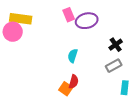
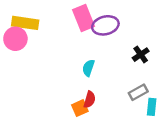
pink rectangle: (69, 15) -> (84, 18), size x1.5
gray rectangle: (114, 66) -> (138, 92), moved
orange square: (66, 89) -> (80, 108), turned 32

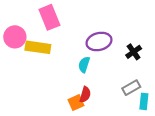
pink rectangle: (84, 18) -> (49, 17), moved
yellow rectangle: (25, 23) -> (38, 47), moved
purple ellipse: (105, 25) -> (99, 42), moved

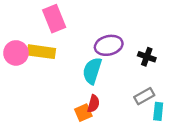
pink circle: (15, 37) -> (16, 53), moved
black cross: (134, 52) -> (147, 57), turned -35
cyan semicircle: (84, 65) -> (92, 71), size x1.5

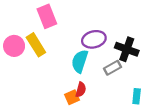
yellow rectangle: (41, 52) -> (36, 45), turned 50
black cross: (147, 57) -> (127, 49), size x1.5
gray rectangle: (144, 96) -> (113, 68), moved

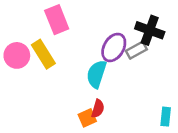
purple ellipse: (94, 39) -> (114, 47), turned -45
black cross: (127, 49) -> (150, 30), moved
gray rectangle: (113, 68) -> (136, 50), moved

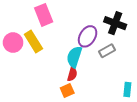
gray rectangle: (136, 50) -> (107, 51), moved
red semicircle: (98, 109) -> (72, 74), moved

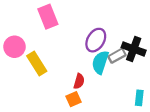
black cross: (115, 23) -> (134, 49), moved
yellow rectangle: (33, 41) -> (37, 63), moved
cyan semicircle: (74, 57) -> (100, 62), moved

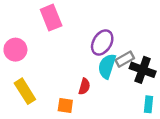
black cross: (134, 49) -> (143, 70), moved
yellow rectangle: (37, 63) -> (25, 91), moved
orange square: (74, 99) -> (65, 105), moved, turned 32

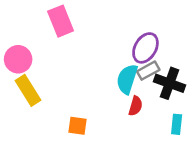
purple ellipse: (102, 42) -> (145, 48), moved
red semicircle: (84, 86) -> (136, 106), moved
yellow rectangle: (25, 91) -> (28, 90), moved

